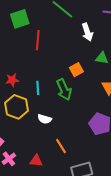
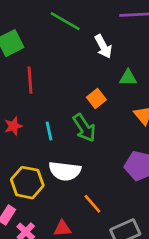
red line: (38, 40) -> (30, 80), moved
yellow hexagon: (16, 107) -> (27, 183), moved
white semicircle: (45, 119) -> (65, 171), size x1.6

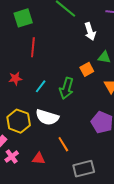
orange square: (96, 99) -> (87, 69), moved
green arrow: (84, 128) -> (67, 88), turned 40
cyan line: (49, 131) -> (41, 86), turned 40

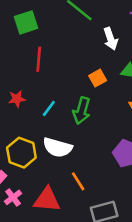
orange square: (87, 69) -> (98, 78), moved
red triangle: (39, 159) -> (47, 200), size x1.6

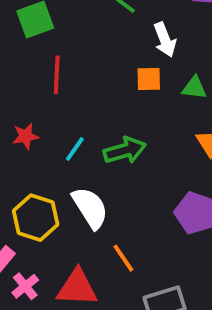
orange square: (98, 78) -> (149, 79), moved, turned 30
green arrow: (82, 111) -> (125, 150), turned -120
white semicircle: (57, 147) -> (90, 208), turned -136

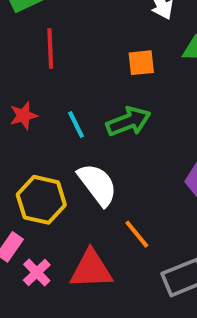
orange square: (149, 79) -> (141, 63), moved
cyan line: (75, 149) -> (76, 124), turned -56

